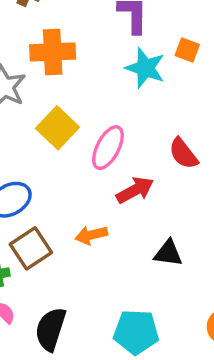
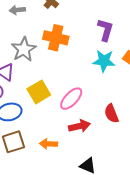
cyan star: (145, 68) -> (104, 61), turned -30
yellow square: (57, 128) -> (39, 92), moved

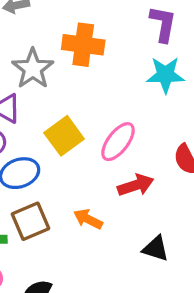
orange arrow: (49, 144) -> (88, 219), turned 30

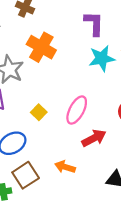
orange cross: (83, 45) -> (41, 47), turned 32
yellow square: (64, 136) -> (39, 112), size x0.6

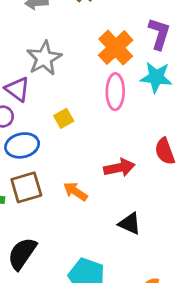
orange cross: (41, 47) -> (116, 48), moved
pink ellipse: (77, 110) -> (115, 92), moved, turned -44

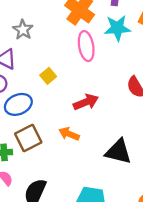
gray star: (44, 58) -> (23, 30), size x0.7
red arrow: (119, 168) -> (86, 102), moved
black triangle: (130, 224) -> (118, 152), size x1.4

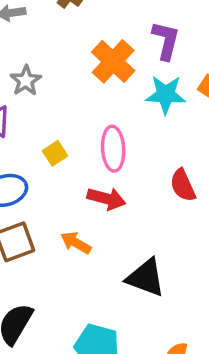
pink ellipse: (86, 46) -> (113, 149), moved
red arrow: (86, 102) -> (106, 199), turned 30

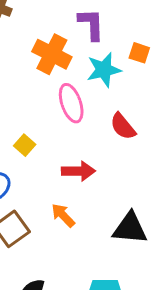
pink ellipse: (113, 149) -> (71, 103), moved
red semicircle: (183, 185) -> (123, 126), moved
orange arrow: (76, 243) -> (63, 215), turned 32

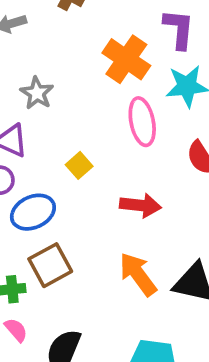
orange arrow: (63, 215) -> (138, 274), moved, size x1.4

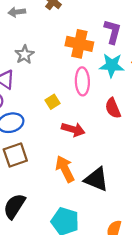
orange cross: (126, 59) -> (79, 44), turned -32
yellow square: (79, 165) -> (53, 102), moved

